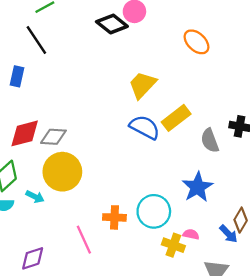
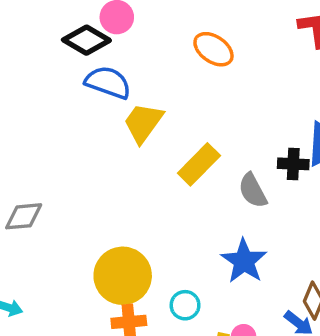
blue semicircle: (145, 127) -> (108, 82), moved
yellow circle: (62, 172) -> (123, 276), moved
cyan circle: (154, 211) -> (185, 305), size x0.6

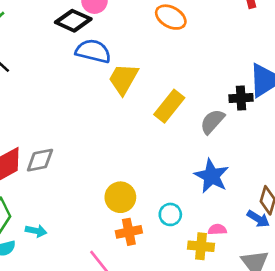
gray semicircle: (253, 191) -> (212, 122), turned 76
yellow circle: (123, 276) -> (120, 197), size x0.7

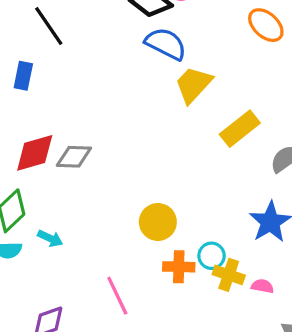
orange cross: (129, 232) -> (179, 267), moved
yellow cross: (201, 246) -> (229, 275), moved

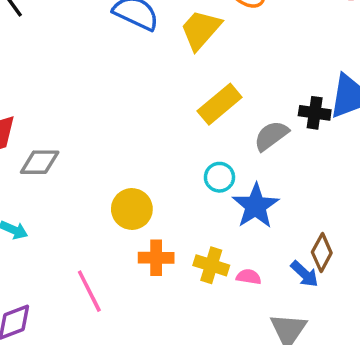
yellow trapezoid: (193, 85) -> (201, 30), moved
gray diamond: (74, 157) -> (40, 162), moved
cyan circle: (212, 256) -> (219, 177), moved

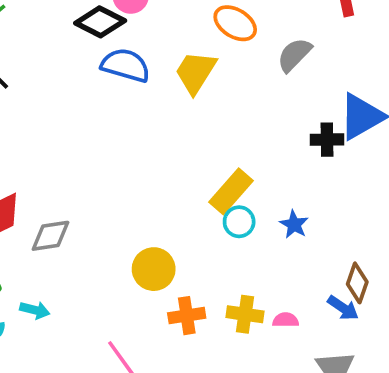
yellow rectangle: (220, 104) -> (231, 191), moved
gray semicircle: (271, 136) -> (294, 55), moved
blue star: (256, 206) -> (294, 224), moved, size x0.6

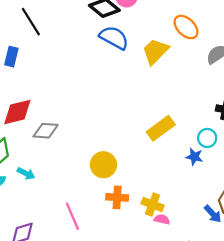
cyan circle: (239, 222) -> (207, 138), moved
blue star: (294, 224) -> (194, 157), turned -30
pink semicircle: (286, 320) -> (162, 219), moved

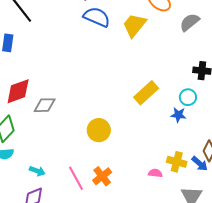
cyan arrow: (26, 173) -> (37, 171), moved
orange cross: (117, 197) -> (102, 176), moved, turned -36
yellow cross: (153, 204) -> (177, 162), moved

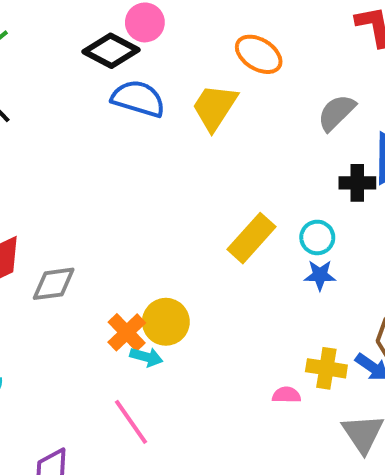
gray semicircle: (190, 22) -> (336, 113), moved
cyan circle: (188, 97) -> (317, 237), moved
cyan arrow: (37, 171) -> (146, 357), moved
orange cross: (102, 176) -> (127, 332), moved

